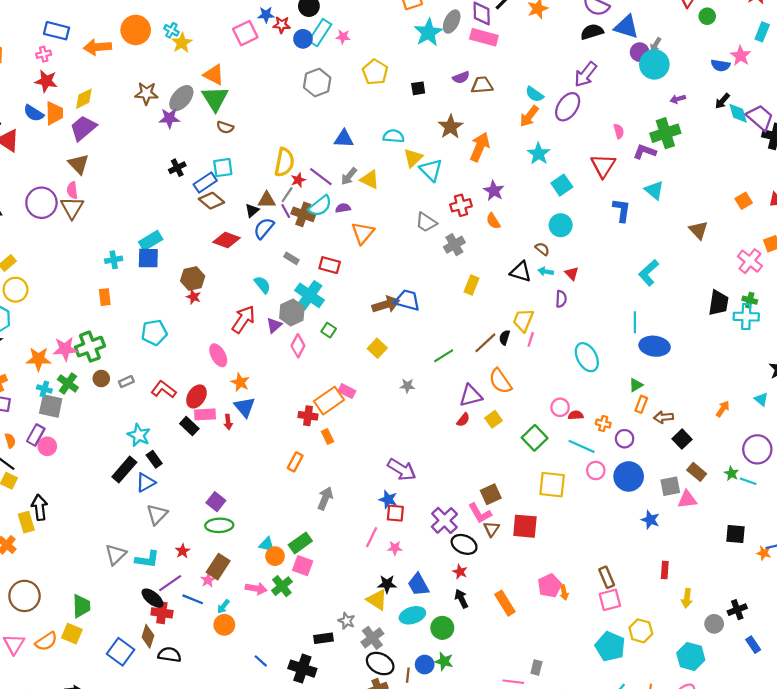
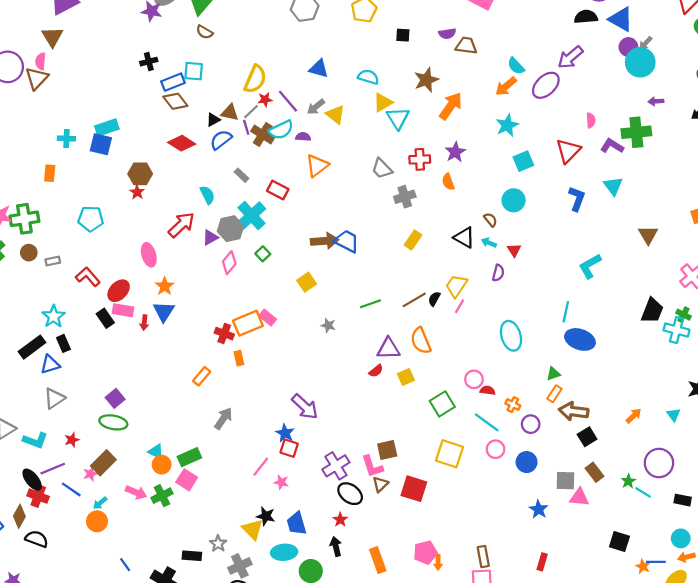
brown arrow: (664, 417) -> (574, 411), size x1.5
blue circle: (629, 476) -> (527, 462), size x0.7

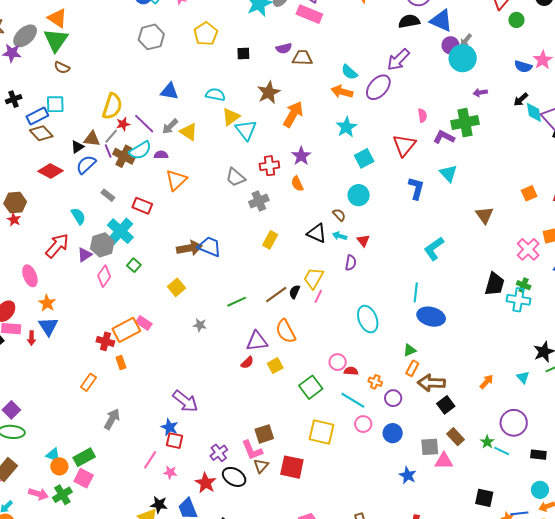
orange arrow: (506, 86) -> (342, 92), turned 60
purple cross: (336, 466) -> (219, 453), size x0.7
red star: (340, 520) -> (206, 483), moved, size x1.5

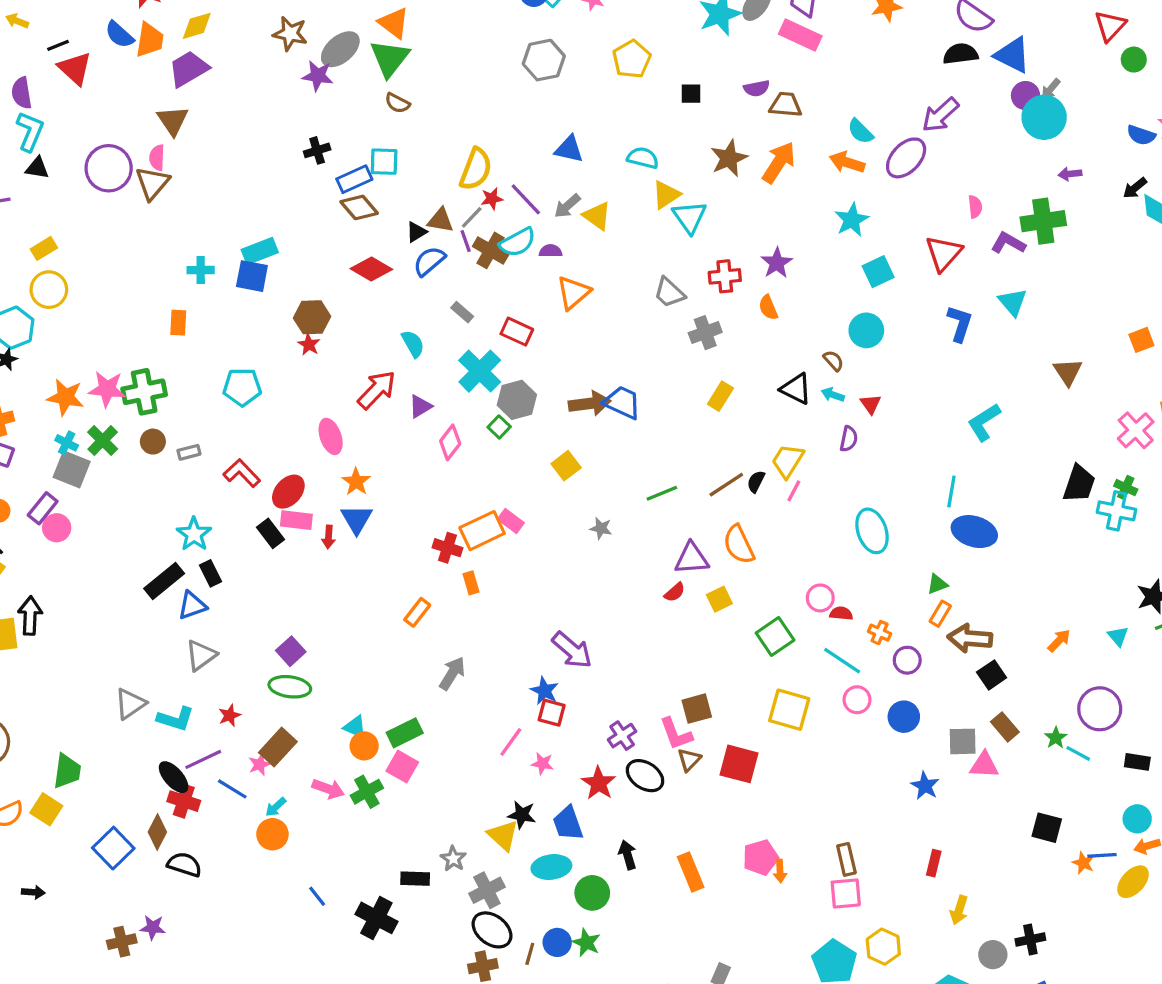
orange arrow: (293, 114) -> (779, 162), moved
gray hexagon: (102, 245) -> (517, 400), moved

